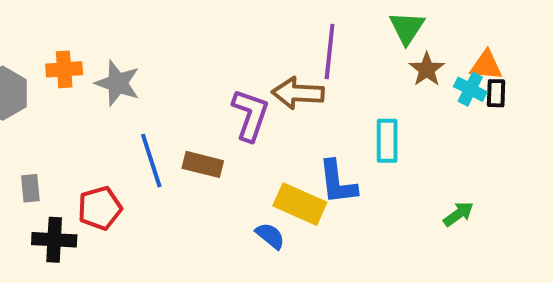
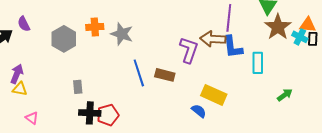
brown star: (427, 69) -> (278, 27), size x1.5
blue L-shape: (338, 182) -> (233, 47), moved
red pentagon: (100, 208) -> (108, 115), moved
green arrow: (458, 214) -> (285, 95), moved

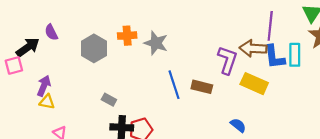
cyan rectangle: (258, 63) -> (295, 55), moved
gray rectangle: (78, 87) -> (109, 100), turned -56
yellow rectangle: (214, 95) -> (254, 84), moved

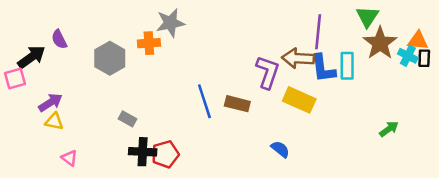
gray star: (156, 43) -> (170, 23), moved, turned -30
purple arrow: (44, 86) -> (50, 102), turned 36

